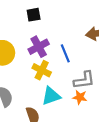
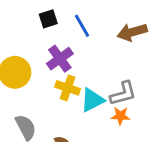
blue line: (65, 53) -> (82, 26), moved
cyan triangle: (51, 96) -> (92, 100), moved

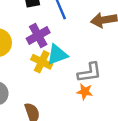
cyan triangle: (92, 100) -> (57, 55), moved

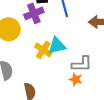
purple cross: (38, 36) -> (34, 13), moved

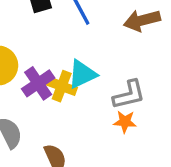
purple cross: (34, 13) -> (38, 83), moved

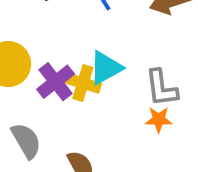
gray L-shape: (129, 95) -> (161, 88), turned 100

